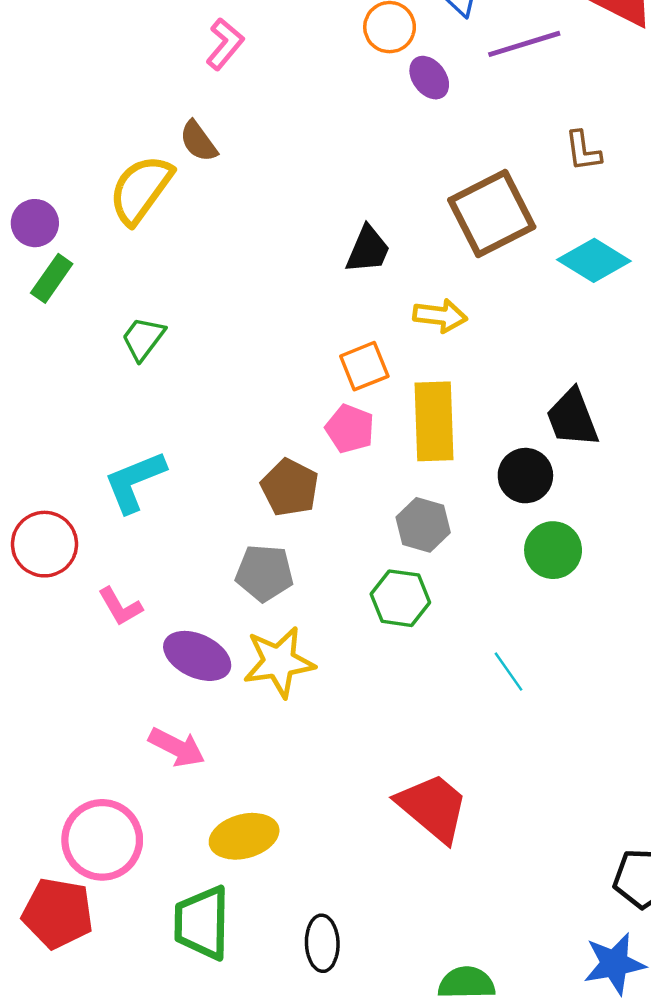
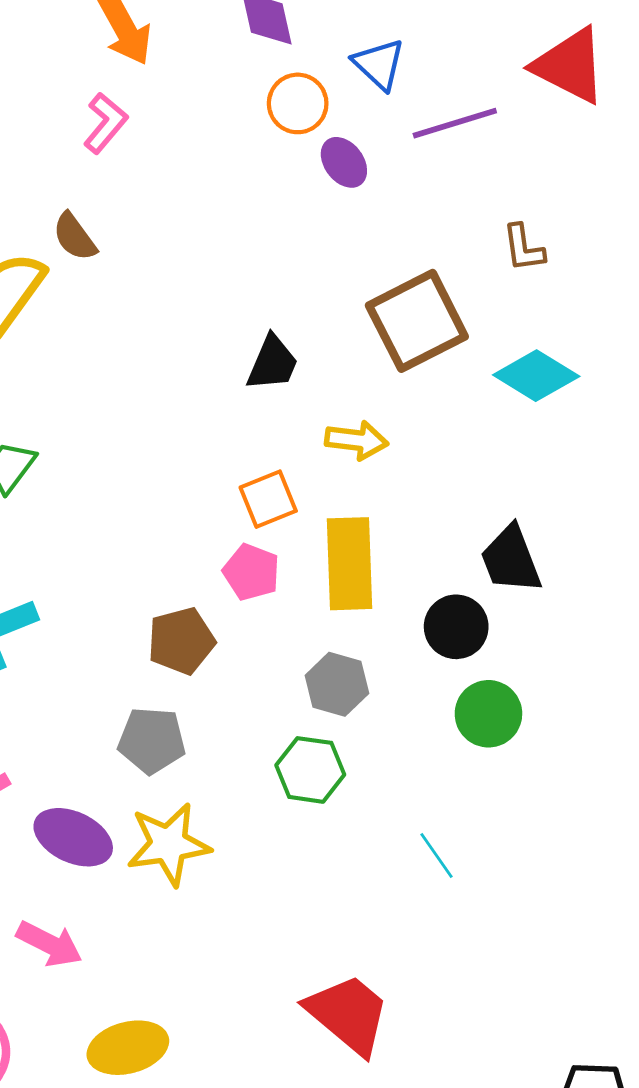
brown pentagon: (290, 488) -> (181, 641), turned 30

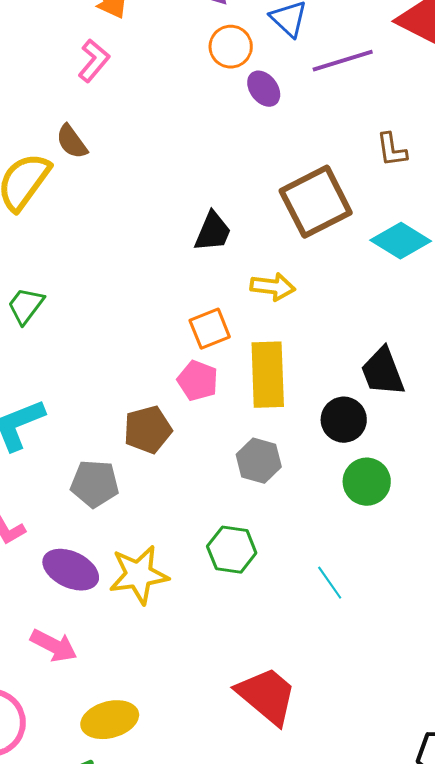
gray pentagon: (152, 740) -> (95, 484), moved
green hexagon: (310, 770) -> (232, 550), moved

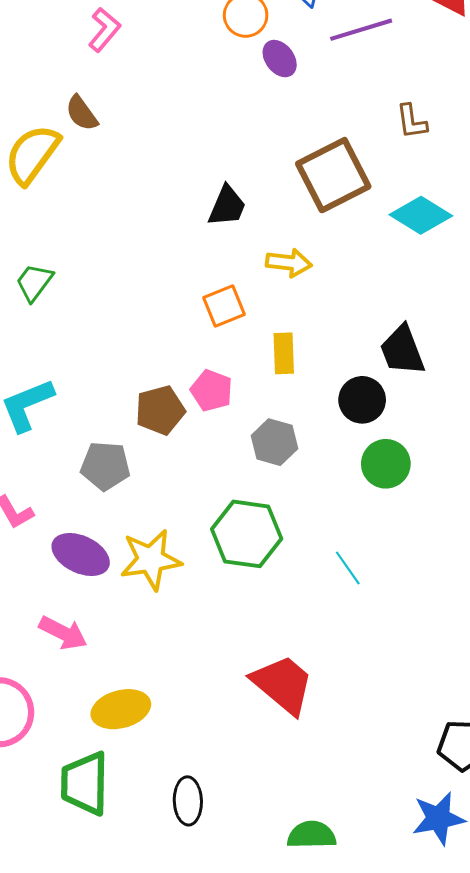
yellow rectangle: (268, 375) -> (284, 353), size x0.6
pink pentagon: (198, 381) -> (212, 391), moved
green hexagon: (232, 550) -> (247, 534), size x1.4

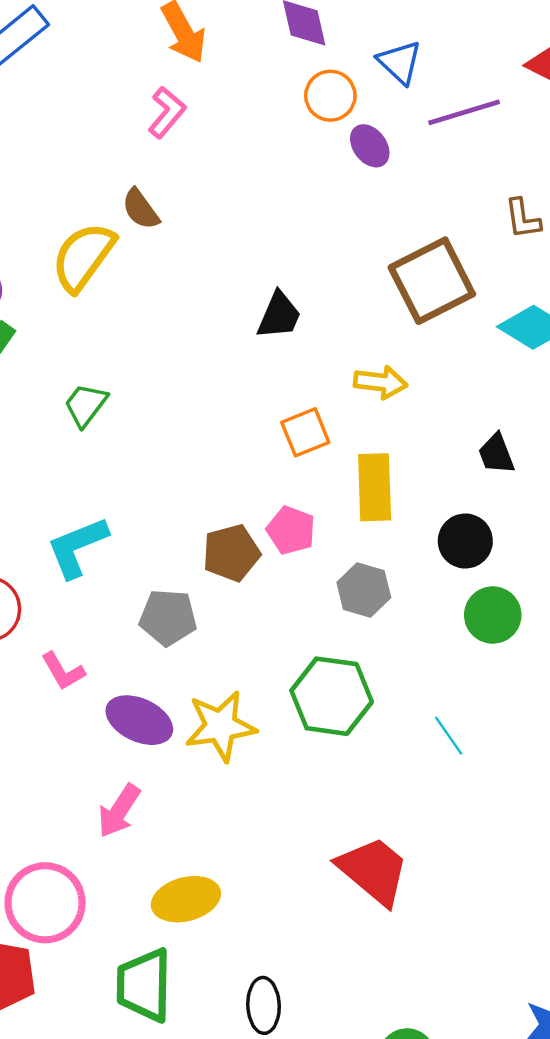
black trapezoid: (227, 206) -> (279, 315), moved
black trapezoid: (402, 350) -> (496, 454), moved, size x0.7
yellow rectangle: (284, 353) -> (375, 487), size x1.4
pink arrow: (63, 633) -> (119, 811), turned 96

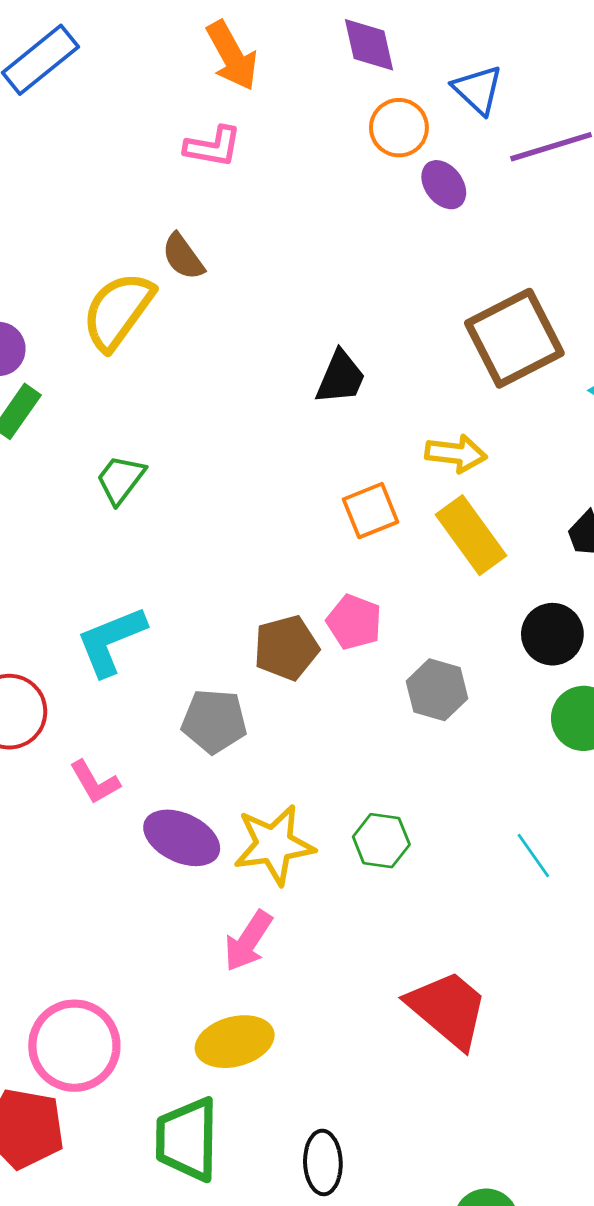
pink L-shape: (167, 112) -> (213, 147), turned 60
yellow rectangle: (375, 487) -> (471, 535), moved, turned -34
green hexagon: (332, 696) -> (381, 841), moved, size x0.6
pink arrow: (119, 811) -> (248, 941), moved

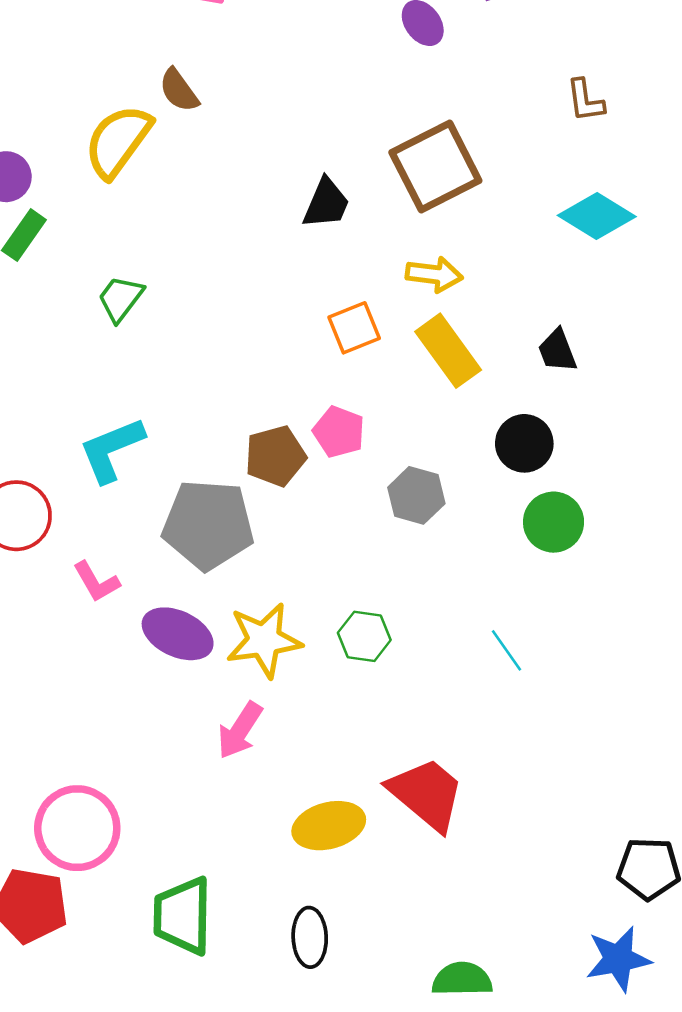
brown square: (514, 338) -> (435, 167), moved
gray pentagon: (214, 721) -> (208, 525), size x1.5
yellow ellipse: (235, 1042) -> (329, 826), moved

